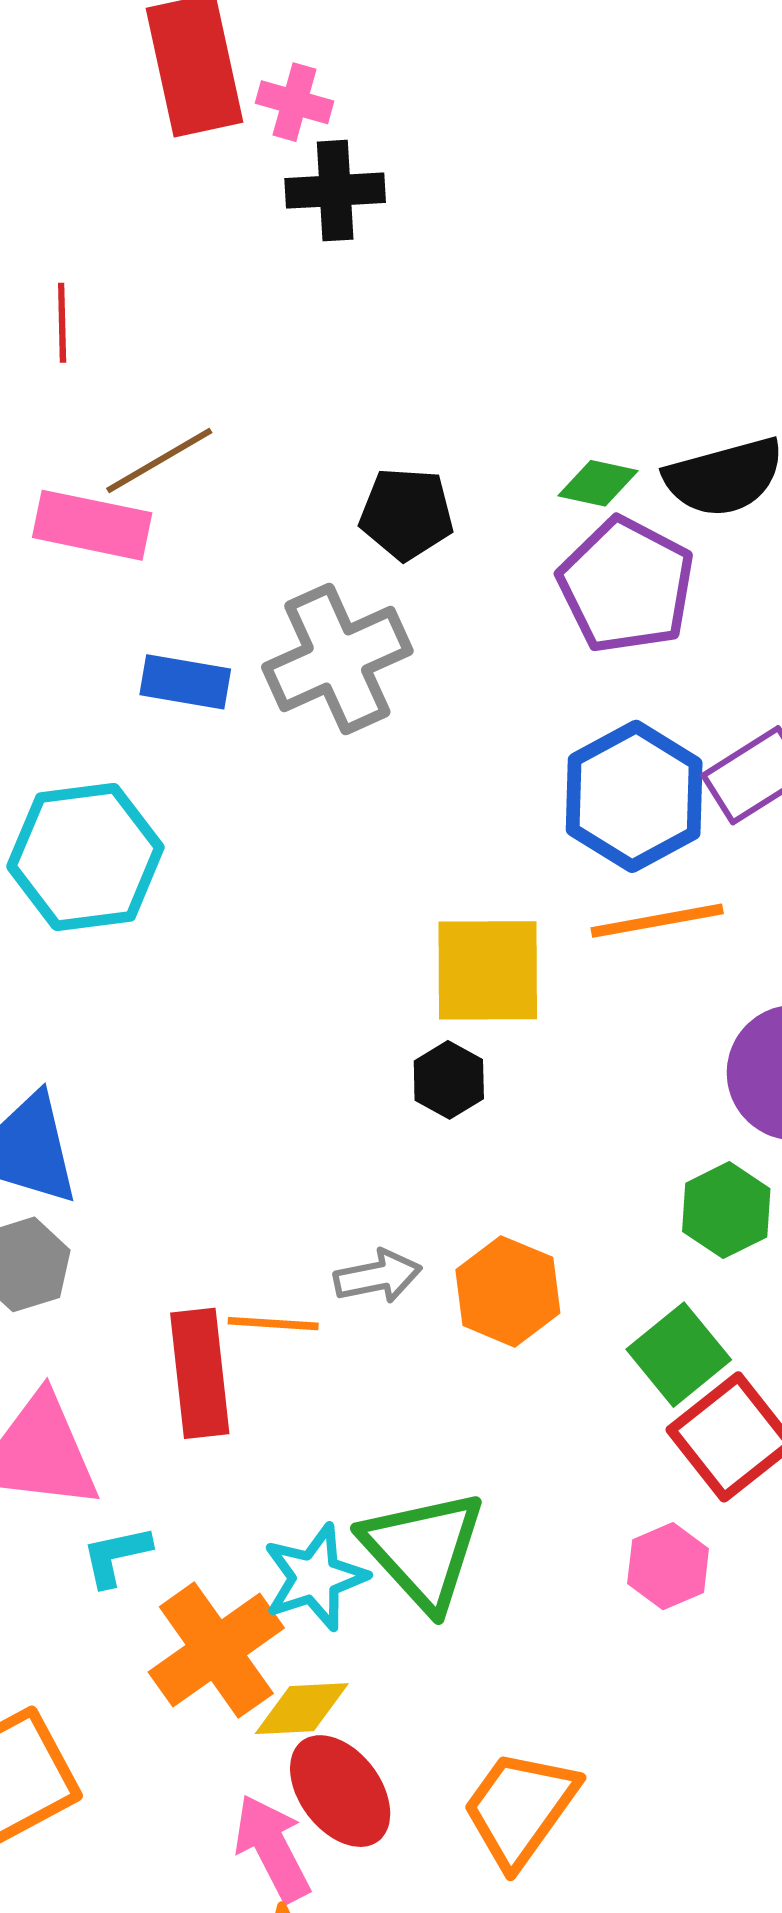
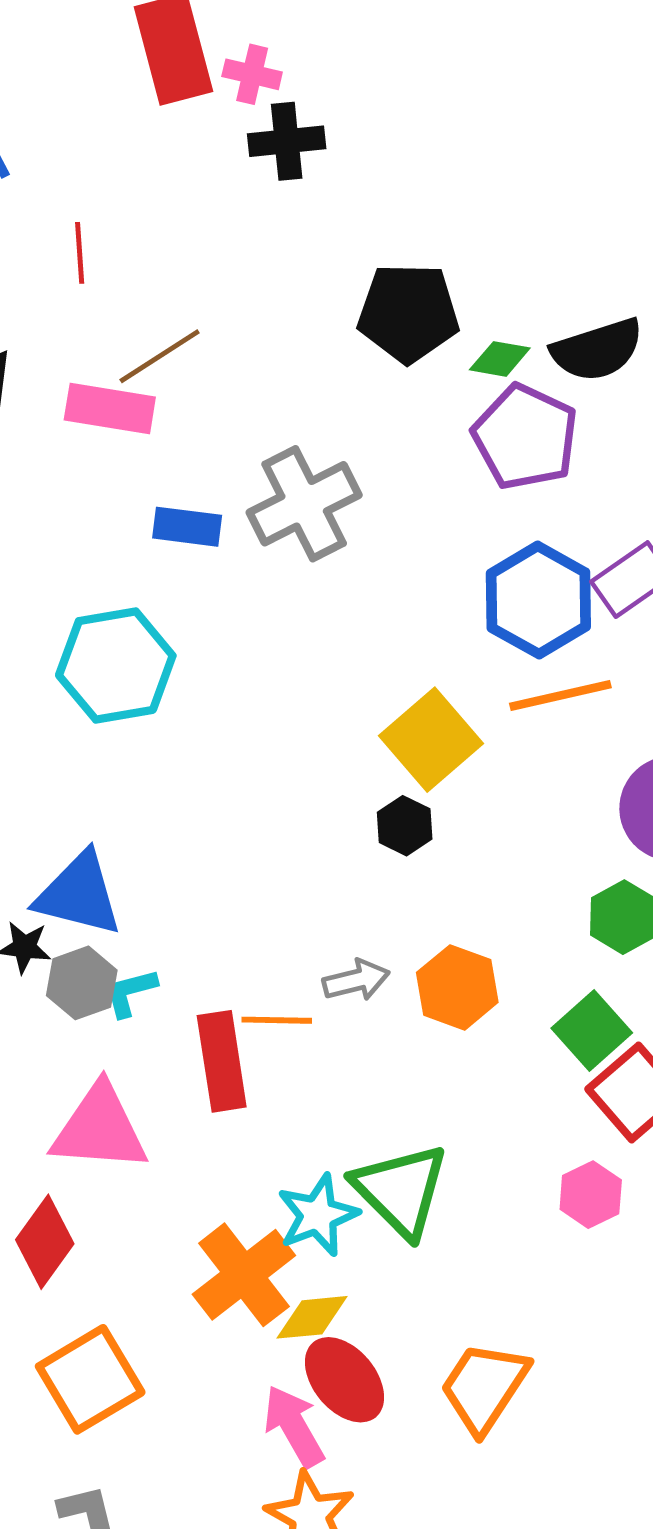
black pentagon: (406, 514) -> (408, 313), moved, size x1.4
yellow square: (488, 970) -> (431, 740), turned -38
cyan L-shape: (116, 1556) -> (130, 992), moved

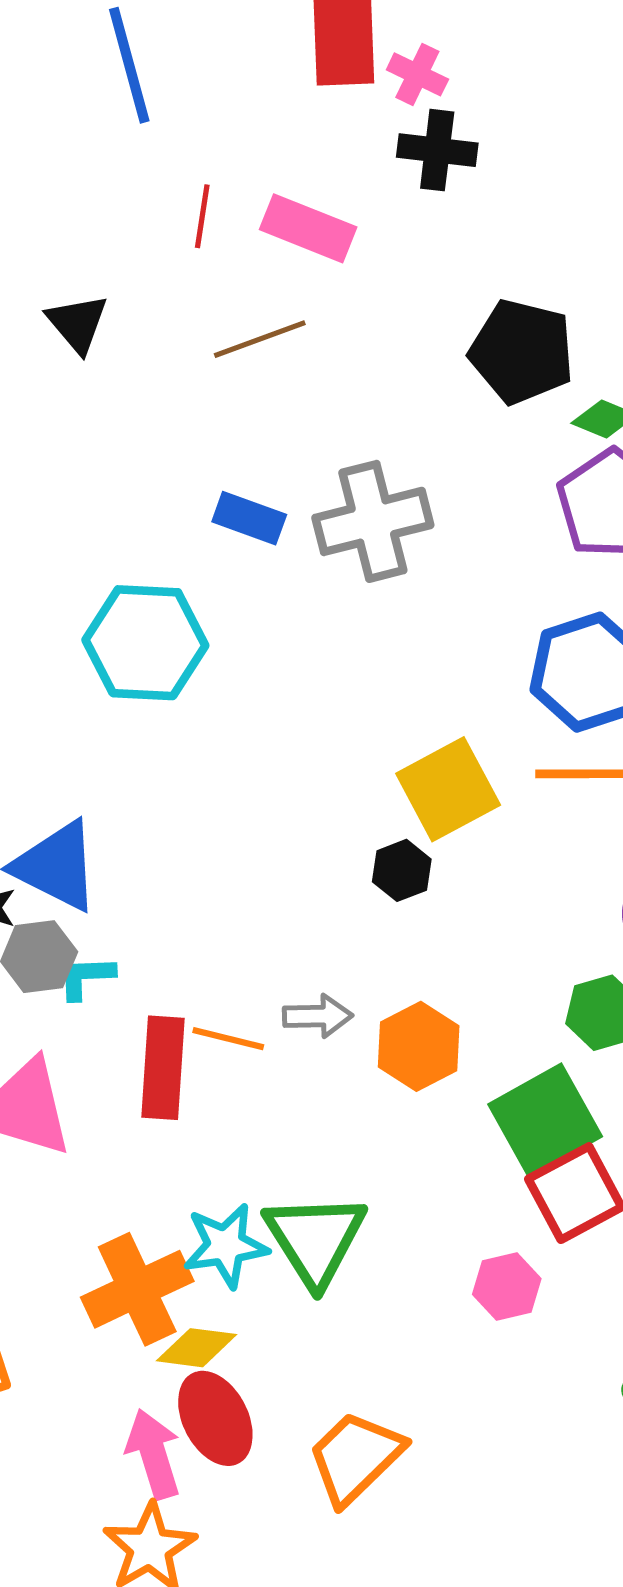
pink rectangle: (110, 408) -> (308, 228), moved
green square: (592, 1031) -> (545, 1120), size x1.4

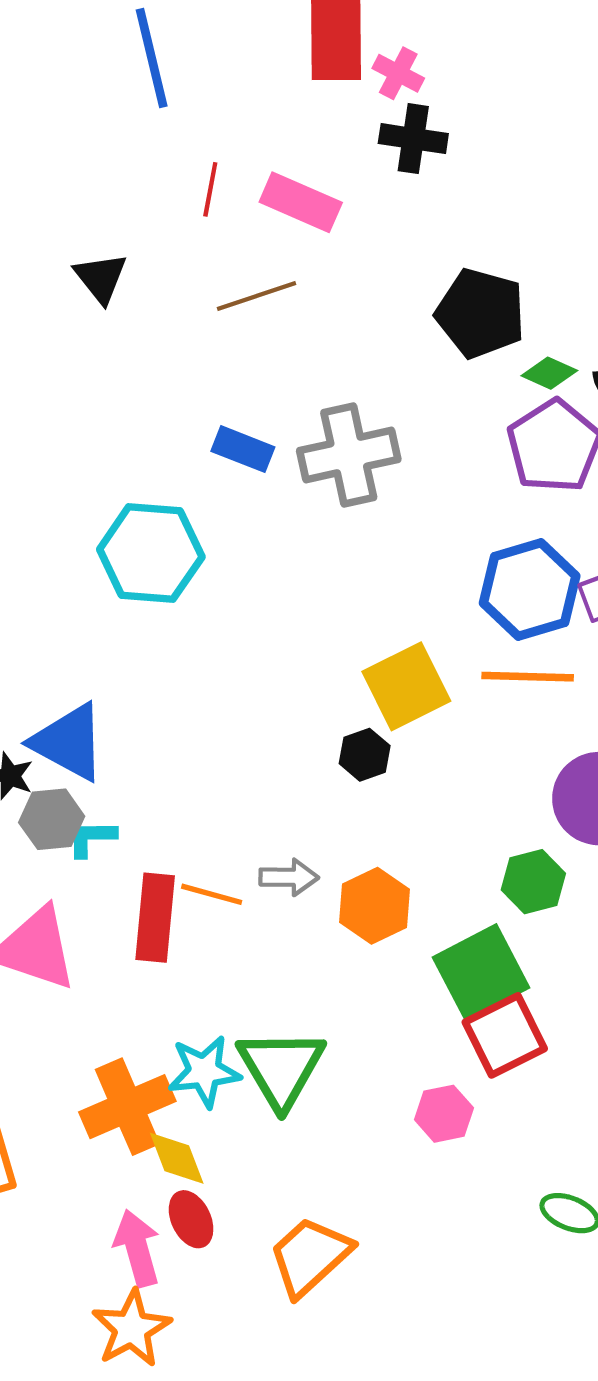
yellow diamond: (197, 1348) -> (177, 1158), turned 60
red ellipse: (215, 1418) -> (191, 1219), size x0.7

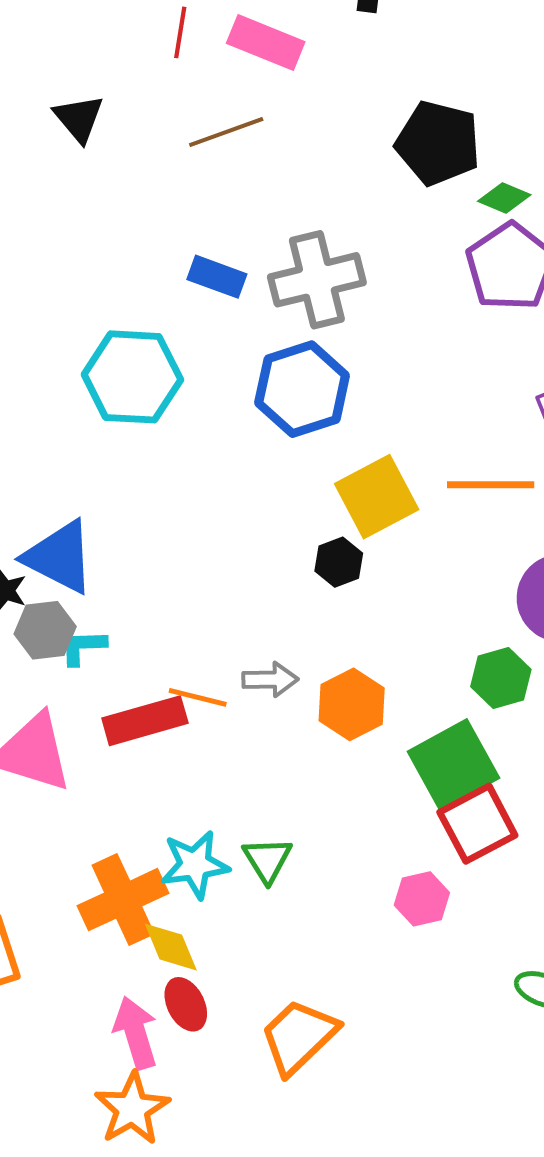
blue hexagon: (530, 590) -> (302, 389), moved
red rectangle: (155, 918) -> (145, 721), turned 70
green triangle: (281, 1068) -> (267, 860), size x0.6

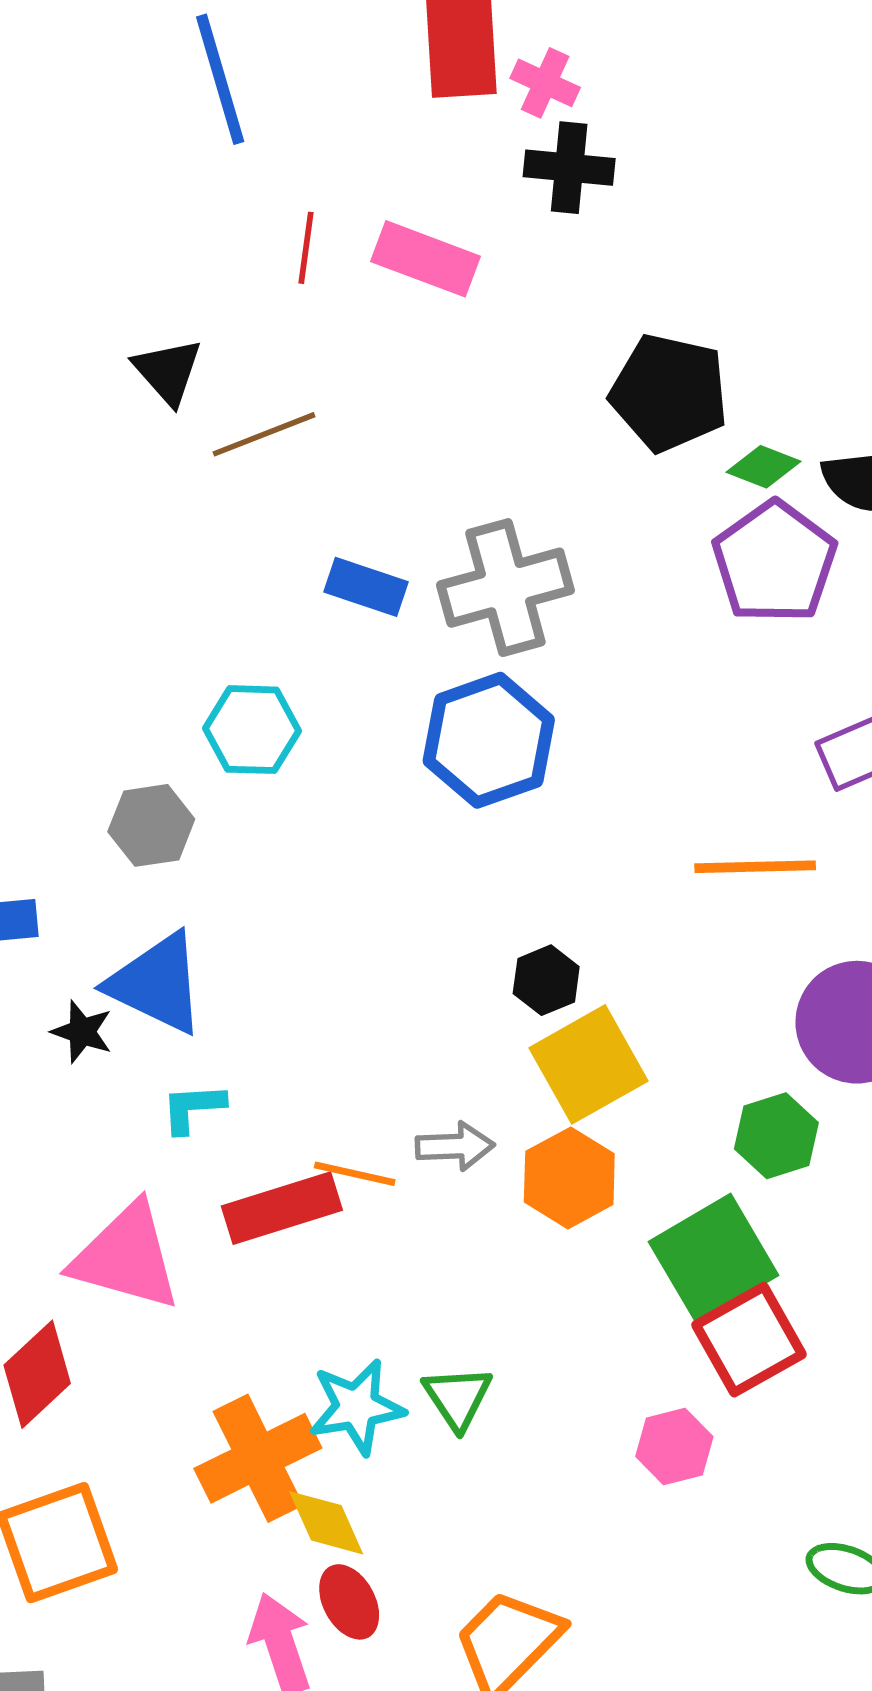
brown line: (226, 132) -> (264, 434), moved
cyan hexagon: (132, 377) -> (252, 730), size x0.7
yellow square: (377, 497) -> (588, 1064), moved
gray hexagon: (45, 630) -> (151, 825), moved

